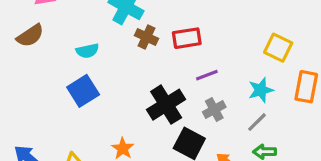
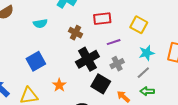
brown cross: (146, 37) -> (75, 33), moved
yellow square: (278, 48) -> (139, 25), moved
blue square: (83, 91) -> (36, 61), moved

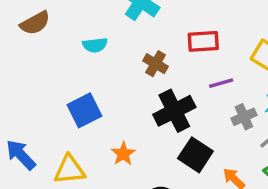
gray cross: (117, 64) -> (244, 117), moved

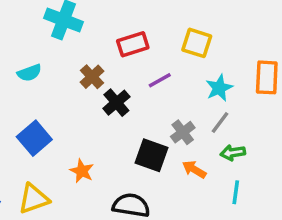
brown cross: (156, 64) -> (92, 77), turned 30
black cross: (174, 111) -> (116, 103), moved, size x0.7
gray cross: (244, 117) -> (183, 132), moved

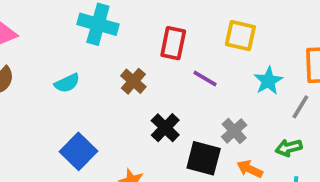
red rectangle: (133, 44) -> (173, 43), turned -56
purple line: (160, 80) -> (205, 78), turned 65
black cross: (116, 103) -> (165, 128), moved
gray line: (220, 122) -> (300, 107), moved

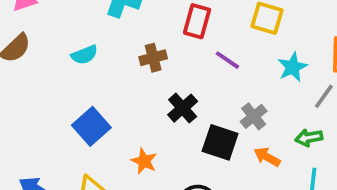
brown cross: (133, 81) -> (153, 58), turned 30

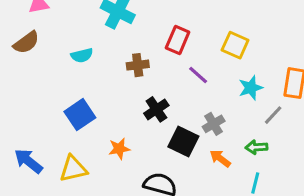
orange star: (144, 161) -> (119, 149), turned 30

